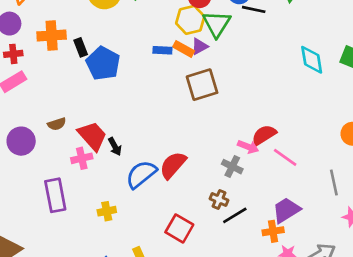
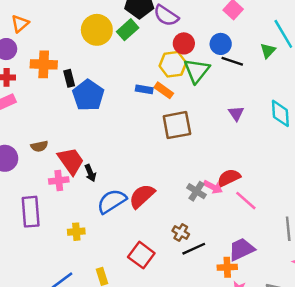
purple triangle: (199, 46) -> (236, 113), moved, turned -42
gray cross: (232, 167) -> (197, 191), moved

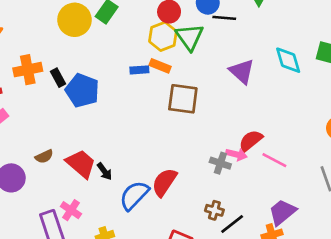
purple triangle: (236, 113) -> (242, 71), size x1.5
brown square: (177, 125) -> (183, 99), turned 32
pink cross: (59, 180) -> (71, 210), moved, turned -36

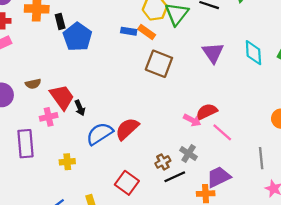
gray cross: (220, 163) -> (189, 154), moved
pink cross: (71, 210) -> (49, 117), moved, turned 30
brown cross: (214, 210) -> (163, 162), turned 32

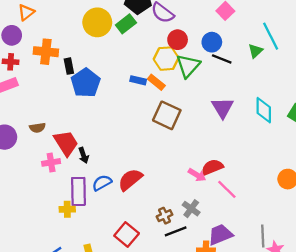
blue semicircle: (100, 134) -> (102, 183), size x0.7
purple rectangle: (25, 144) -> (78, 191), moved
gray line: (261, 158) -> (263, 236), moved

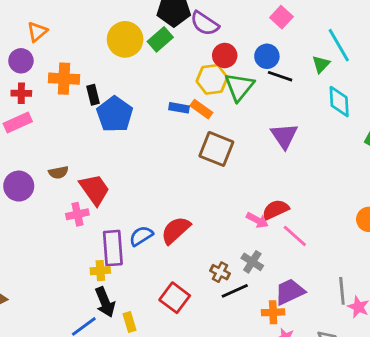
cyan diamond: (264, 110) -> (339, 102), moved
black arrow: (84, 155) -> (105, 302), moved, size x1.5
brown cross: (165, 216) -> (220, 272), turned -35

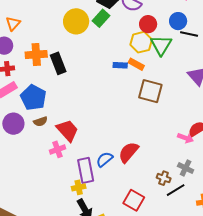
black rectangle: (93, 95) -> (58, 63), size x1.5
blue pentagon: (115, 114) -> (33, 98), moved
purple circle: (19, 186) -> (13, 124), moved

